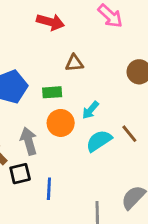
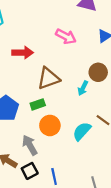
brown triangle: (74, 63) -> (48, 78), size x1.6
cyan arrow: (90, 110) -> (83, 88), moved

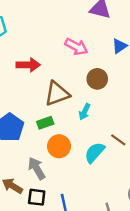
brown circle: (98, 72) -> (97, 79), moved
cyan arrow: (83, 88) -> (85, 112), moved
black square: (30, 171) -> (37, 197), turned 35

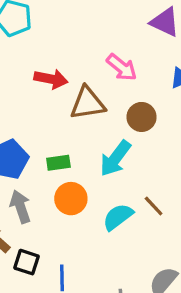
brown triangle: (57, 94) -> (88, 103), moved
cyan arrow: (85, 112) -> (115, 158), size x1.6
gray arrow: (37, 168) -> (20, 207), moved

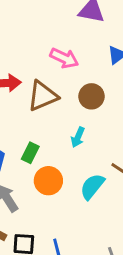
cyan arrow: (115, 158) -> (78, 137), size x0.6
green rectangle: (58, 163) -> (30, 153), turned -42

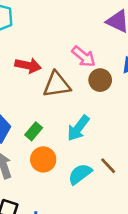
brown circle: (91, 96) -> (100, 80), moved
cyan arrow: (78, 137) -> (78, 128), size x1.5

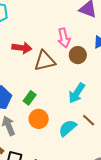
pink arrow: (84, 57) -> (64, 38), turned 42
cyan arrow: (78, 128) -> (77, 93), moved

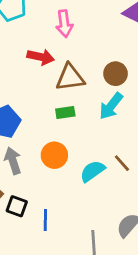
pink arrow: (64, 38) -> (64, 24), moved
cyan arrow: (77, 93) -> (111, 106), moved
green rectangle: (30, 98) -> (65, 113), moved, turned 40

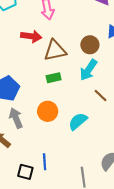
brown line: (122, 163) -> (101, 95), moved
black square: (17, 206) -> (25, 172), moved

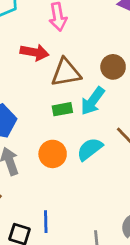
cyan arrow: (88, 70) -> (93, 101), moved
cyan semicircle: (78, 121) -> (90, 149), moved

